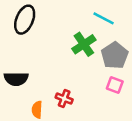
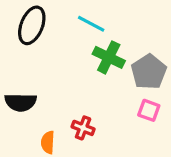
cyan line: (104, 18) -> (91, 24), moved
green cross: (84, 44) -> (109, 57), turned -30

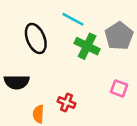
black ellipse: (32, 25) -> (36, 38), moved, turned -44
gray pentagon: (149, 72) -> (119, 36), moved

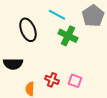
gray pentagon: (119, 36) -> (93, 16), moved
pink square: (119, 88) -> (75, 81), moved

